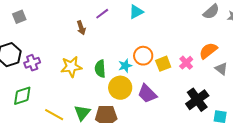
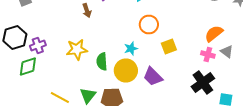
orange circle: (143, 56) -> (149, 24), moved
pink cross: (186, 63) -> (208, 54), moved, turned -32
green semicircle: (100, 69) -> (102, 62), moved
green diamond: (22, 96) -> (28, 66), moved

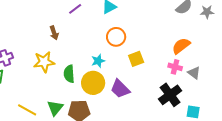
brown arrow: (87, 10) -> (54, 33), moved
gray triangle: (227, 52) -> (194, 73), moved

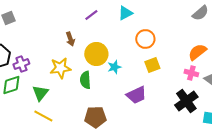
orange circle: (116, 37) -> (145, 39), moved
yellow circle: (93, 83) -> (96, 54), moved
purple trapezoid: (120, 89) -> (136, 95), turned -70
green triangle: (55, 108) -> (40, 93), moved

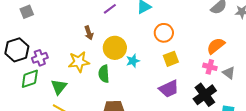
purple trapezoid: (136, 95) -> (169, 89), moved

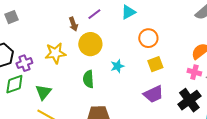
brown arrow: (89, 33) -> (73, 24), moved
yellow circle: (115, 48) -> (90, 44), moved
yellow star: (79, 62) -> (55, 53), moved

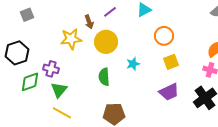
yellow star: (55, 53) -> (71, 39), moved
purple cross: (24, 63) -> (51, 69), moved, turned 35

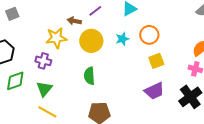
brown arrow: (89, 22) -> (74, 21), turned 120
cyan star: (133, 64) -> (122, 39), moved
purple cross: (51, 69) -> (43, 61), moved

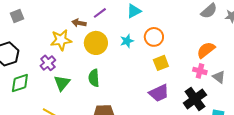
purple cross: (43, 61) -> (48, 63), turned 35
green triangle: (44, 89) -> (62, 83), moved

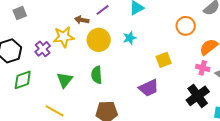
orange circle: (154, 37) -> (186, 26), moved
purple cross: (48, 63) -> (43, 49), moved
purple trapezoid: (159, 93) -> (149, 88), moved

